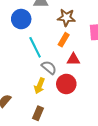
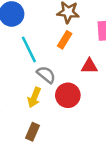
red triangle: (73, 59) -> (89, 66), moved

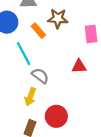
orange rectangle: (65, 40) -> (38, 31), moved, turned -70
red circle: (68, 95) -> (56, 116), moved

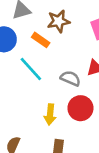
gray semicircle: (40, 76) -> (70, 78), moved
red circle: (56, 116) -> (80, 108), moved

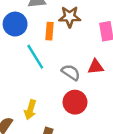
orange rectangle: (41, 40) -> (50, 31), turned 49
yellow arrow: (50, 114) -> (30, 110), moved

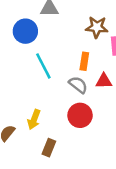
brown star: (70, 17) -> (97, 27), moved
orange rectangle: (50, 31) -> (84, 61), moved

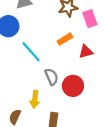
orange rectangle: (84, 61) -> (65, 39), turned 64
gray semicircle: (78, 85) -> (52, 77), moved, turned 42

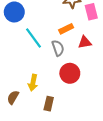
gray semicircle: (52, 77) -> (58, 48), moved

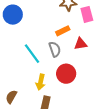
cyan line: (33, 38) -> (32, 54), moved
yellow arrow: (33, 83) -> (41, 82), moved

